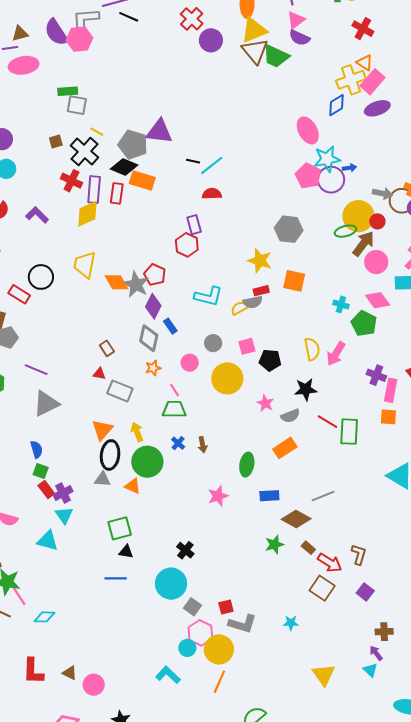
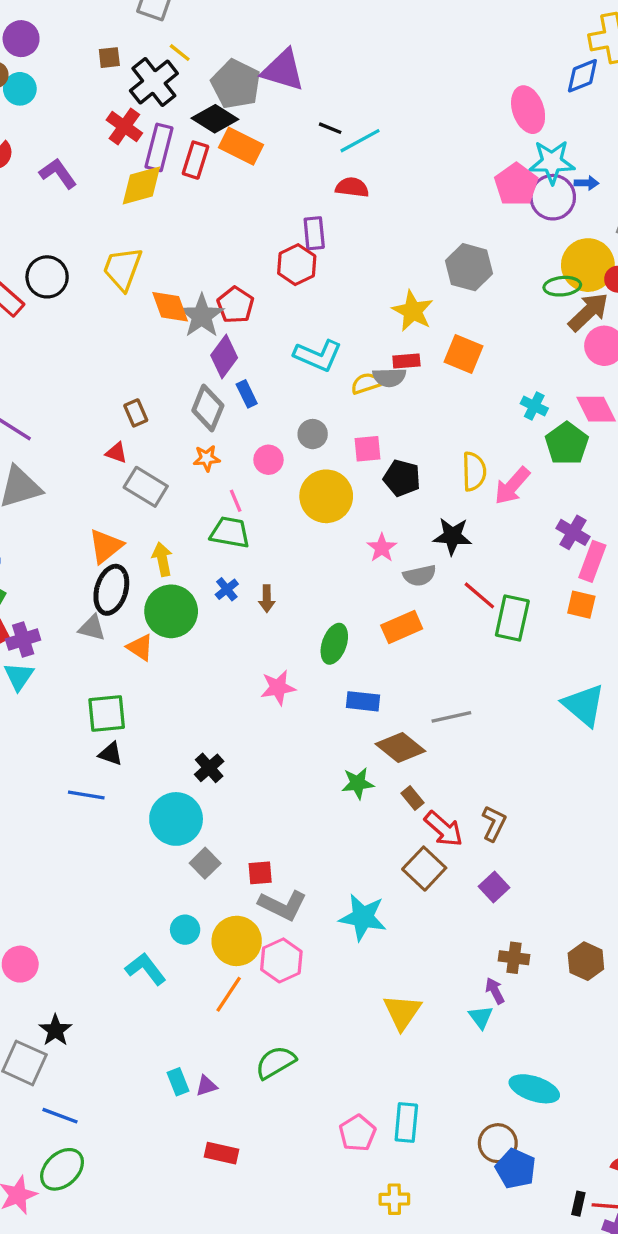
cyan star: (291, 623) -> (363, 917), size x1.8
pink hexagon: (200, 633) -> (281, 960), moved

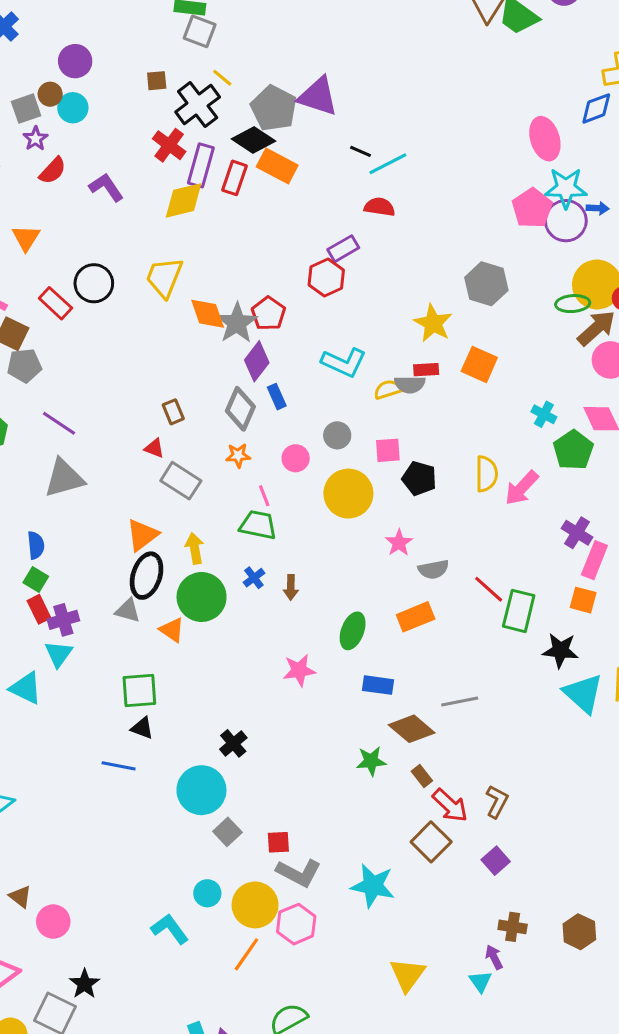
purple rectangle: (314, 233) -> (343, 249), turned 64
black star: (452, 536) -> (560, 650), moved

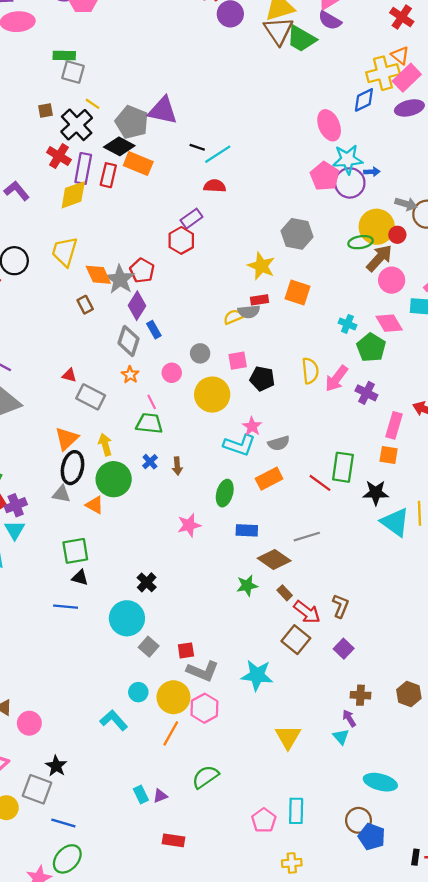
cyan L-shape: (344, 362) -> (239, 445), moved
brown rectangle: (173, 412) -> (85, 305), moved
orange star: (238, 455) -> (130, 375), turned -30
purple cross: (577, 533) -> (366, 393), moved
red line: (489, 589) -> (320, 483), moved

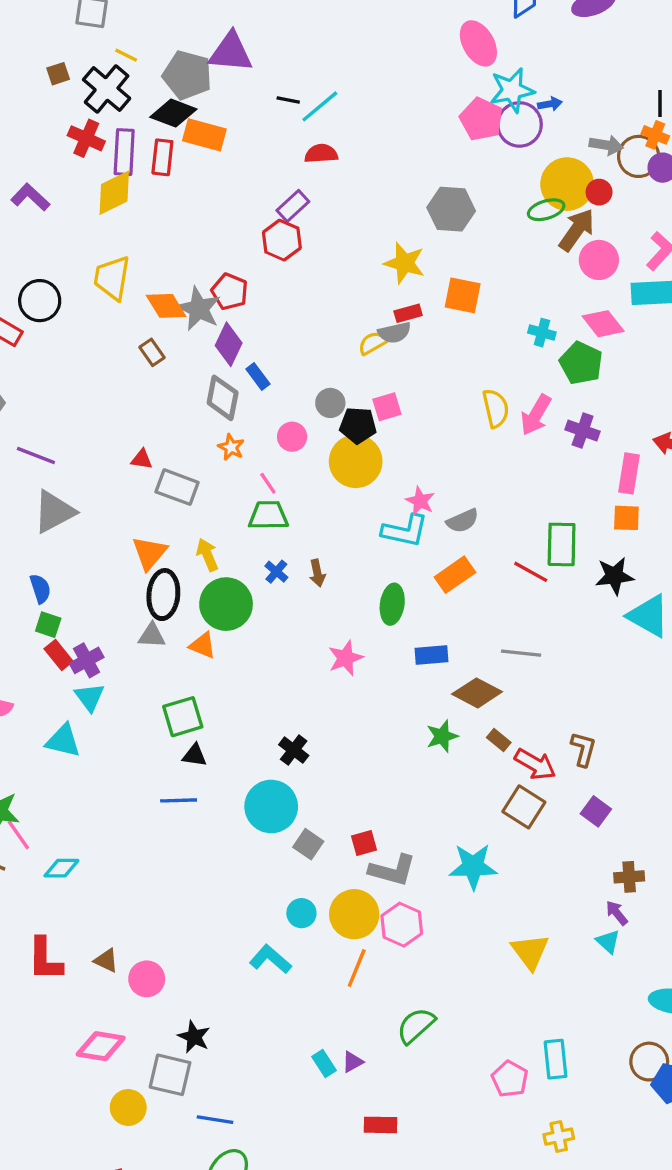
black pentagon: (262, 379) -> (358, 425), moved
gray line: (307, 537) -> (521, 653), turned 30

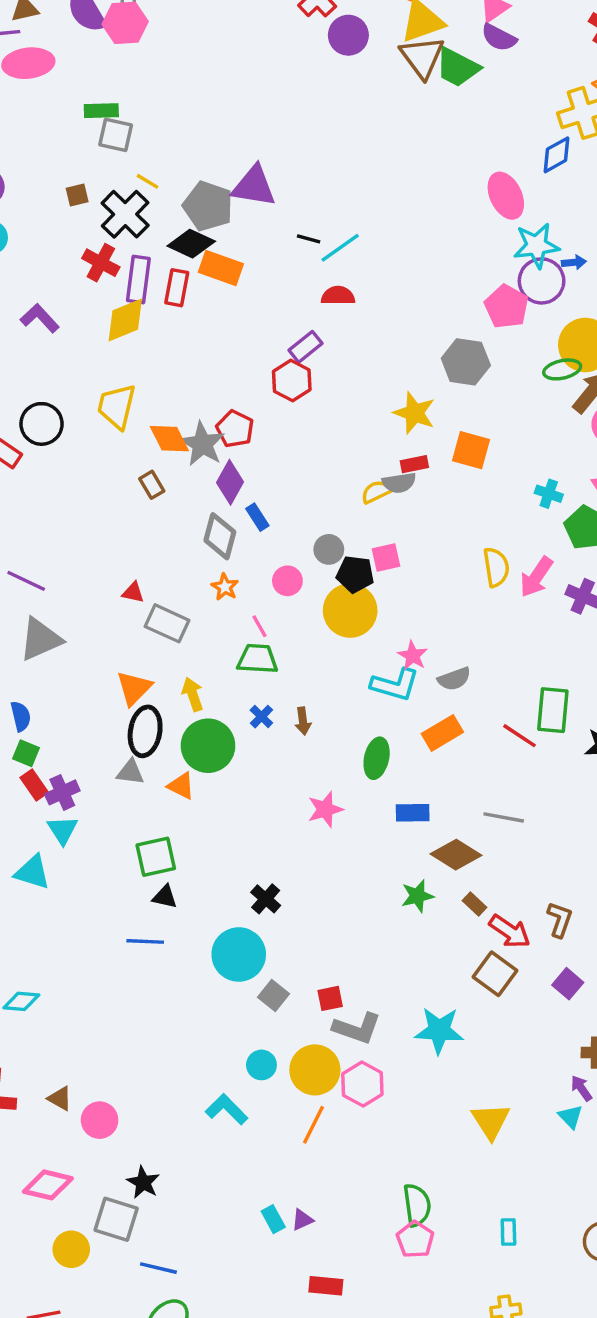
pink pentagon: (481, 119) -> (506, 307), moved
green semicircle: (416, 1026) -> (417, 1205), moved, turned 120
cyan rectangle: (556, 1059) -> (508, 1232), size x0.7
pink pentagon: (510, 1079) -> (415, 1239), moved

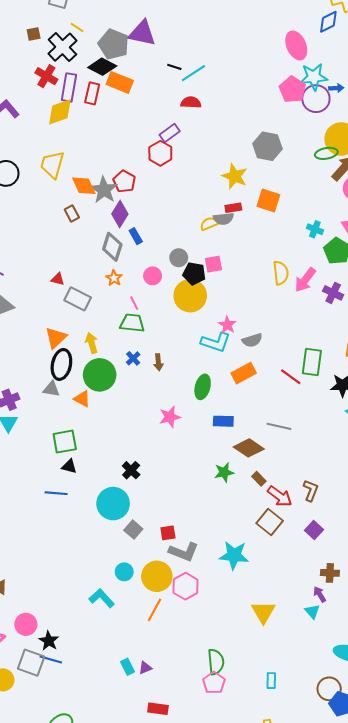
pink pentagon: (506, 307) -> (292, 90), moved
pink circle: (100, 1120) -> (26, 624), moved
blue line: (158, 1268) -> (51, 659), moved

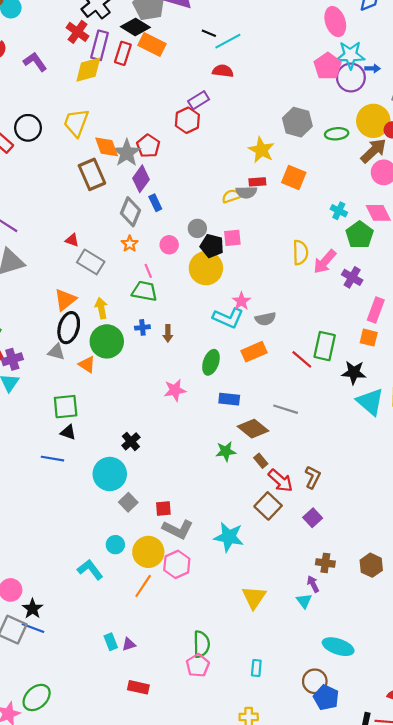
green ellipse: (326, 153) -> (337, 134), moved
brown rectangle: (72, 214) -> (92, 174), size x1.8
blue cross: (133, 358) -> (142, 327), turned 32

